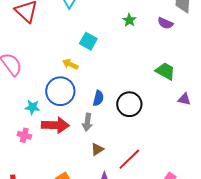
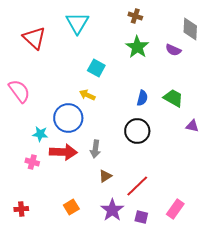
green star: (129, 20) -> (137, 47), size x1.6
yellow arrow: (70, 64) -> (87, 95), moved
blue semicircle: (98, 98) -> (142, 98), moved

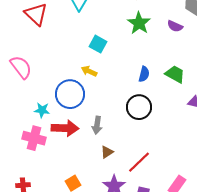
pink cross: (32, 162) -> (34, 138), size x1.6

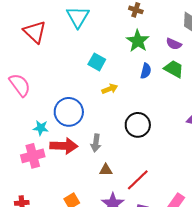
yellow arrow: (89, 71) -> (110, 89), moved, turned 133
blue semicircle: (144, 74) -> (146, 71), moved
green trapezoid: (175, 74) -> (174, 69), moved
pink cross: (34, 138) -> (33, 156), turned -30
brown triangle: (107, 152) -> (106, 170), turned 32

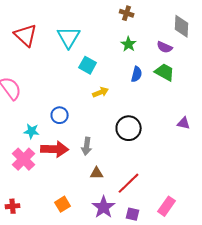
cyan triangle: (78, 17) -> (69, 37), moved
green star: (138, 41) -> (129, 44), size x0.7
blue circle: (69, 112) -> (60, 115), size x0.6
pink cross: (33, 156) -> (24, 159), turned -30

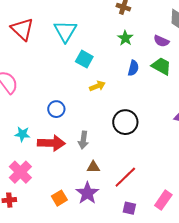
cyan star: (32, 131) -> (22, 134), moved
pink cross: (24, 159) -> (20, 172), moved
purple star: (104, 207) -> (87, 193), moved

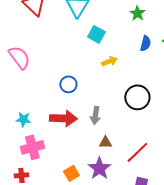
cyan star: (22, 134) -> (23, 119), moved
pink cross: (20, 172) -> (32, 147), turned 30

